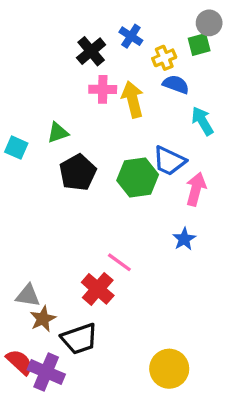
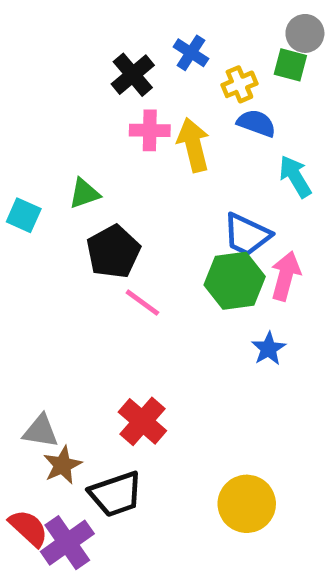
green square: (199, 45) -> (290, 65), turned 30
green hexagon: (138, 178) -> (235, 281), moved
pink line: (119, 262) -> (142, 303), moved
yellow circle: (169, 369) -> (247, 504), moved
purple cross: (46, 372) -> (67, 543), turned 32

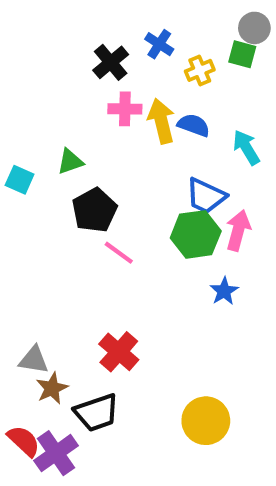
blue semicircle: (256, 123) -> (194, 125), moved

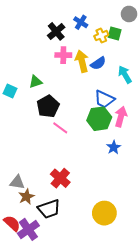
green square: (242, 54) -> (115, 33), moved
blue semicircle: (194, 125) -> (98, 63), turned 126

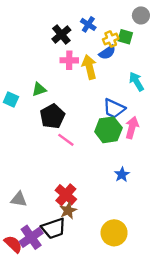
blue semicircle: (98, 63) -> (107, 52), moved
blue star: (114, 147) -> (122, 175), moved
brown star: (26, 197) -> (68, 210), moved
purple cross: (28, 229) -> (31, 237), moved

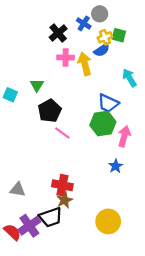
gray circle: (141, 15) -> (100, 14), moved
green triangle: (39, 89) -> (37, 85), turned -40
pink arrow: (132, 128) -> (124, 136), moved
red cross: (66, 195) -> (62, 185), turned -30

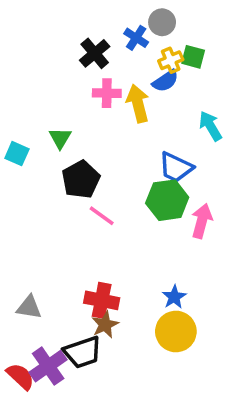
blue star: (116, 166) -> (174, 297), moved
yellow circle: (108, 221) -> (176, 331), moved

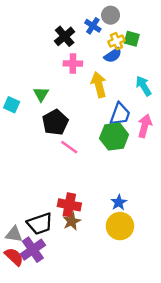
yellow arrow: (138, 103) -> (99, 85), moved
blue trapezoid: (176, 167) -> (120, 114), turned -95
pink arrow: (202, 221) -> (145, 126), moved
gray triangle: (29, 307) -> (14, 234), moved
black trapezoid: (83, 352) -> (40, 224), moved

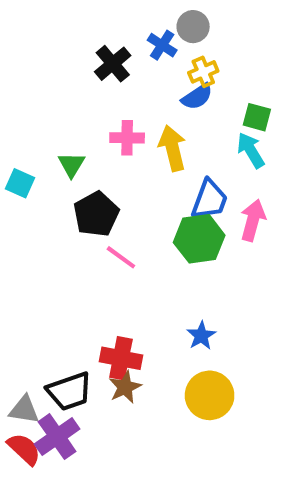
green square: (132, 39) -> (257, 117), moved
pink cross: (73, 63) -> (127, 138), moved
blue star: (119, 202) -> (201, 336), moved

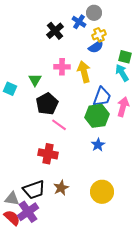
blue star: (201, 336) -> (98, 145), moved
red cross: (121, 358) -> (48, 154), moved

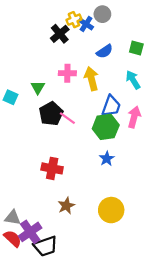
yellow cross: (99, 35) -> (74, 20), moved
green square: (125, 57) -> (136, 48), moved
pink line: (59, 125) -> (67, 118), moved
black trapezoid: (34, 190) -> (45, 246), moved

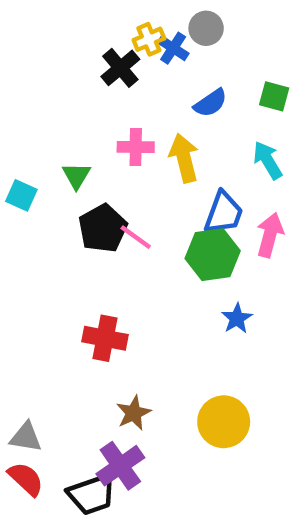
blue star: (107, 159) -> (237, 318), moved
purple cross: (30, 232) -> (120, 466), moved

